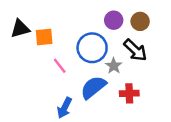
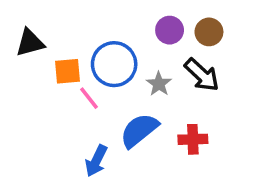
orange square: (44, 37) -> (68, 71), moved
blue circle: (92, 48) -> (114, 64), moved
gray star: (114, 66) -> (159, 84), moved

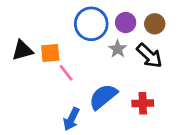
black triangle: (30, 43) -> (22, 50), moved
blue circle: (114, 64) -> (91, 24), moved
gray star: (159, 84) -> (118, 49), moved

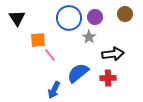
brown circle: (155, 24) -> (125, 14), moved
black triangle: (22, 50) -> (17, 18), moved, turned -48
black arrow: (149, 56) -> (113, 54), moved, turned -50

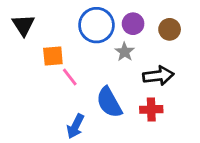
brown circle: (125, 14) -> (170, 29), moved
blue semicircle: (78, 73) -> (109, 102), turned -80

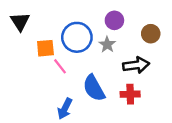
blue circle: (96, 25) -> (77, 37), moved
brown circle: (170, 29) -> (151, 34), moved

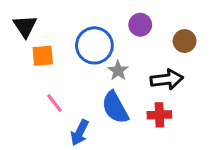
gray star: (107, 45) -> (118, 71), moved
orange square: (45, 48) -> (43, 56), moved
pink line: (60, 66) -> (55, 103), moved

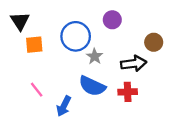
brown circle: (185, 41) -> (154, 42), moved
pink line: (55, 103) -> (37, 90), moved
blue semicircle: (115, 107) -> (92, 86), turned -36

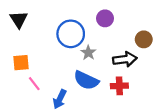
orange square: (34, 45) -> (21, 63), moved

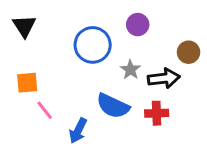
gray star: (88, 53) -> (130, 70), moved

